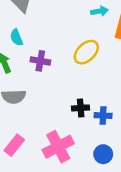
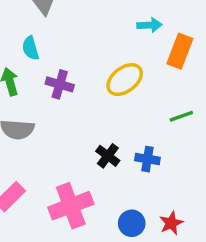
black cross: (81, 108) -> (108, 156), turned 35
blue cross: (103, 116) -> (147, 159), moved

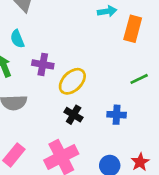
yellow ellipse: (125, 80) -> (72, 81), moved
black cross: (108, 156) -> (74, 115), moved

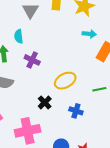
yellow ellipse: (72, 81) -> (65, 81), moved

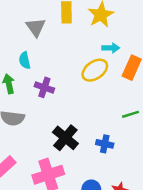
yellow ellipse: (65, 81) -> (95, 70), moved
black cross: (45, 103) -> (65, 138), size x1.5

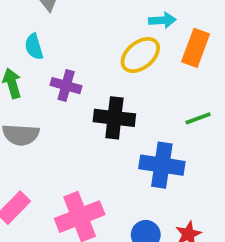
black cross: (65, 138) -> (114, 118), moved, turned -30
blue cross: (105, 144) -> (162, 165), size x1.6

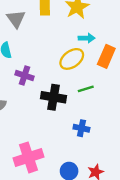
green line: (198, 118) -> (86, 89), moved
blue cross: (162, 165) -> (81, 128), size x0.6

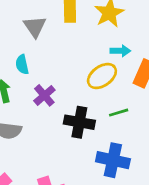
purple cross: (24, 75) -> (44, 95), turned 30
blue cross: (81, 128) -> (113, 160), size x1.6

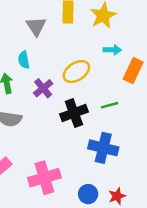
yellow ellipse: (102, 76) -> (76, 72), moved
black cross: (79, 122) -> (74, 113), turned -32

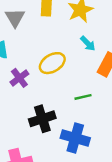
cyan arrow: (112, 50) -> (88, 43), turned 42
black cross: (74, 113) -> (42, 119), moved

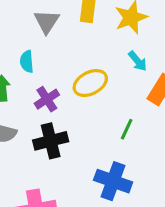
green line: (83, 97) -> (127, 129), turned -56
black cross: (42, 119) -> (51, 141), moved

